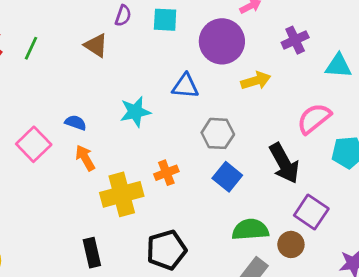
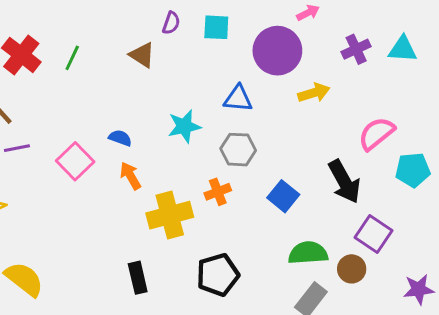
cyan triangle: (338, 66) -> (403, 49), moved
gray hexagon: (218, 133) -> (238, 150), moved

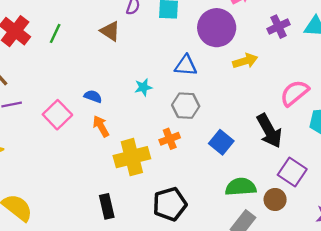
cyan star: (184, 126) -> (143, 87), size x0.7

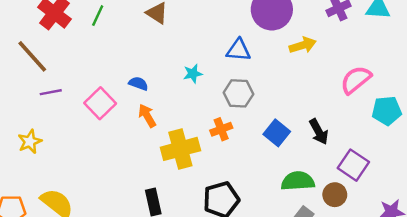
black arrow: (269, 131) -> (319, 132), moved, size x0.7

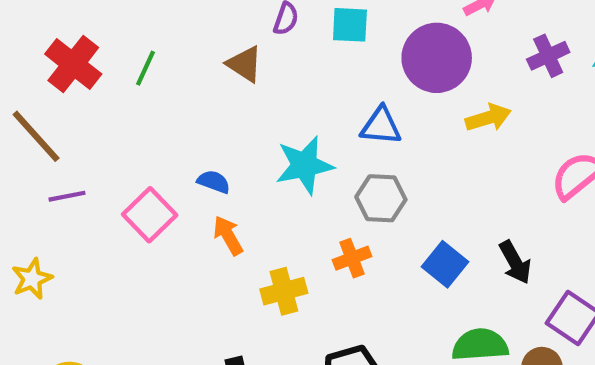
cyan star: (193, 74) -> (305, 165), size x1.8
yellow cross: (180, 149) -> (284, 291), size x0.7

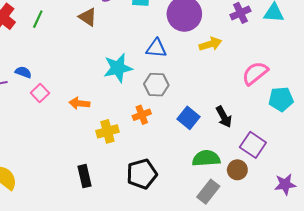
blue semicircle: (214, 182) -> (23, 72), moved
pink square: (150, 215) -> (40, 93), size x0.7
orange arrow: (228, 235) -> (79, 103), turned -54

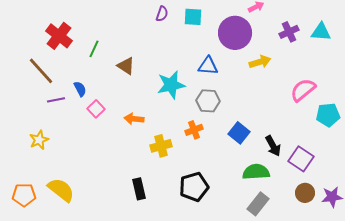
brown triangle: (88, 17) -> (126, 66), moved
green line: (38, 19) -> (94, 49), moved
blue semicircle: (23, 72) -> (80, 89), turned 42
black arrow: (224, 117) -> (273, 146), moved
brown circle: (237, 170) -> (305, 193), moved

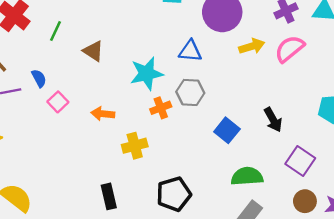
pink semicircle: (303, 90) -> (290, 49), moved
orange cross: (194, 130) -> (161, 108), moved
black arrow: (273, 146) -> (273, 120), moved

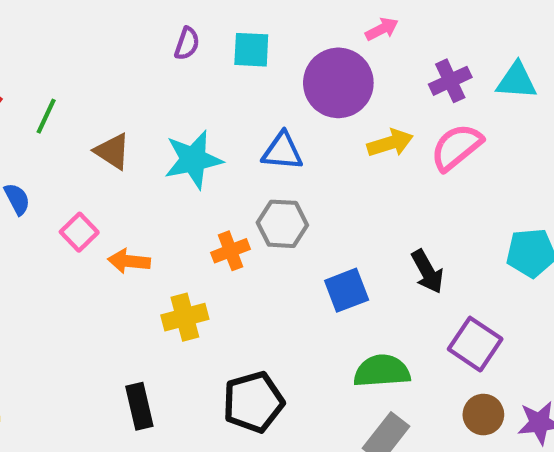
cyan star: (147, 74) -> (193, 160), moved
pink square: (58, 102) -> (79, 232), moved
blue square: (227, 130) -> (347, 290), turned 30

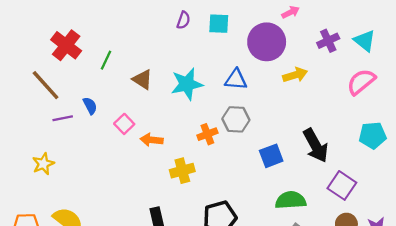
cyan triangle: (517, 81) -> (365, 41), turned 35
pink semicircle: (456, 147) -> (361, 82), moved
black arrow: (427, 272) -> (316, 146), size x1.4

